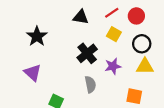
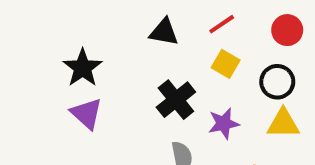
red circle: (136, 16) -> (287, 30), moved
purple triangle: (33, 73) -> (87, 114), moved

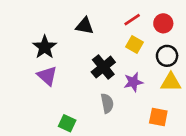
red circle: (287, 30) -> (163, 23), moved
black triangle: (164, 32) -> (85, 26), moved

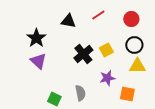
red line: (132, 20) -> (98, 15), moved
yellow square: (135, 45) -> (106, 50), moved, turned 32
purple star: (133, 82) -> (107, 78), moved
gray semicircle: (107, 103) -> (80, 93), moved

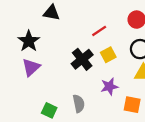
red line: (98, 15) -> (99, 31), moved
black triangle: (68, 21) -> (51, 13), moved
purple triangle: (38, 61) -> (31, 67), turned 36

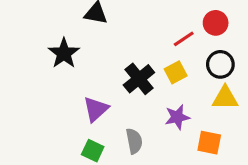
red line: (99, 31) -> (184, 39), moved
purple triangle: (31, 67) -> (96, 109), moved

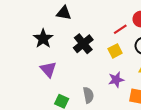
black cross: (139, 79) -> (83, 44), moved
purple triangle: (96, 109) -> (48, 69), moved, turned -30

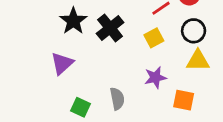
black star: (43, 39) -> (73, 21), moved
purple triangle: (48, 69) -> (62, 63), turned 30

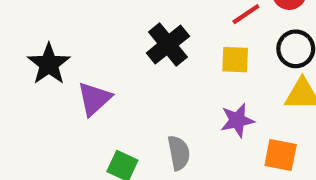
black star: (73, 21) -> (49, 64), moved
yellow square: (154, 38) -> (235, 60), turned 30

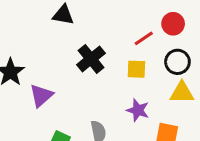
purple star: (237, 120) -> (138, 110), turned 30

